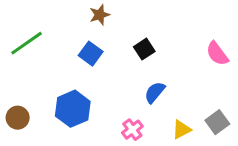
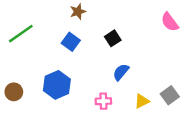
pink semicircle: (217, 54) -> (170, 22), moved
pink cross: (132, 130) -> (103, 101), turned 35

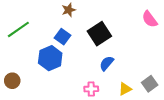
black square: (113, 38) -> (99, 34), size x1.6
blue hexagon: (57, 85) -> (50, 58), moved

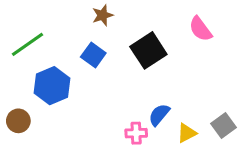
pink semicircle: (150, 19) -> (200, 29), moved
blue hexagon: (50, 58) -> (52, 86), moved
blue semicircle: (107, 63) -> (159, 115), moved

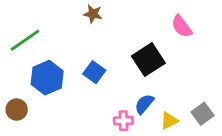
brown star: (103, 15) -> (93, 14), turned 30
black square: (148, 50) -> (148, 60), moved
blue square: (93, 55) -> (94, 72), moved

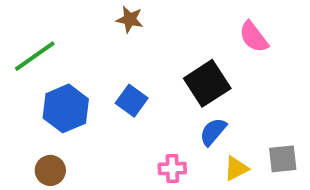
blue semicircle: (144, 104) -> (213, 132), moved
brown circle: (17, 110) -> (50, 170), moved
gray square: (202, 114) -> (283, 159), turned 30

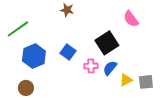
pink cross: (172, 169) -> (91, 66), moved
yellow triangle: (236, 169) -> (126, 80), moved

